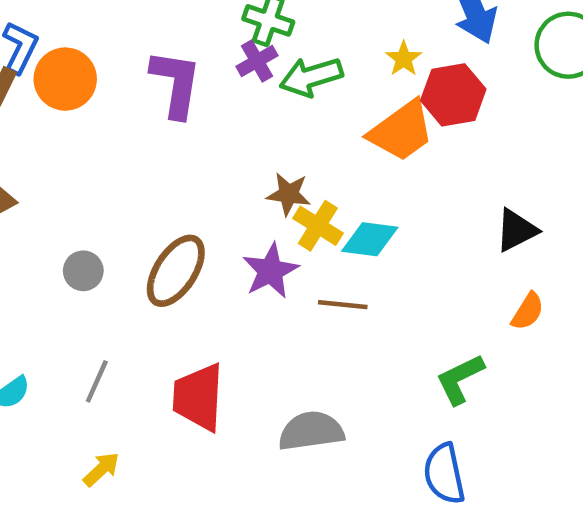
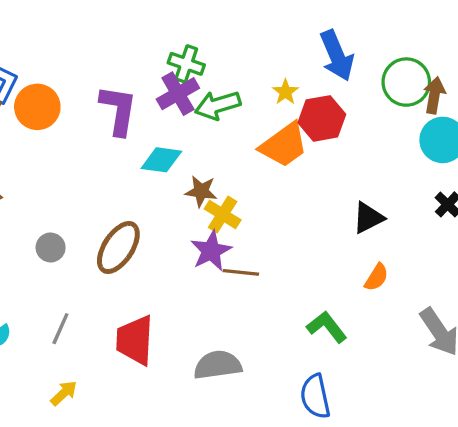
purple cross: (257, 61) -> (178, 94), size x1.4
cyan diamond: (370, 239) -> (161, 160), moved
purple star: (271, 271) -> (211, 251), moved
green L-shape: (460, 379) -> (327, 327), turned 78

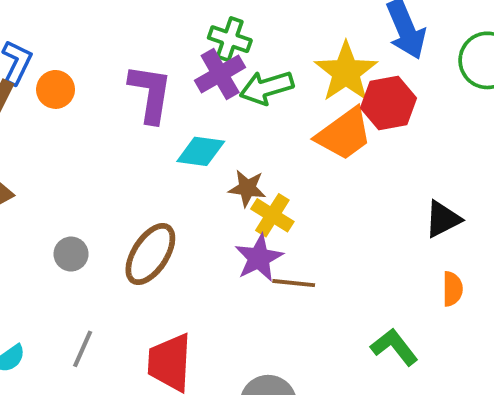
yellow star: (285, 92) -> (346, 72), size x2.0
orange circle: (37, 107) -> (56, 89), size x0.7
orange semicircle: (376, 277) -> (452, 289), turned -32

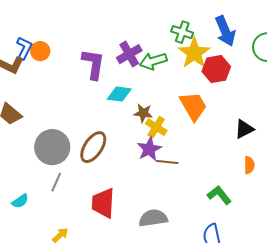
green cross: (230, 39) -> (182, 32), moved
orange circle: (56, 89) -> (40, 51), moved
orange trapezoid: (344, 134) -> (193, 106), moved, turned -84
gray circle: (71, 254) -> (52, 147), size x2.0
gray line: (83, 349) -> (56, 182), moved

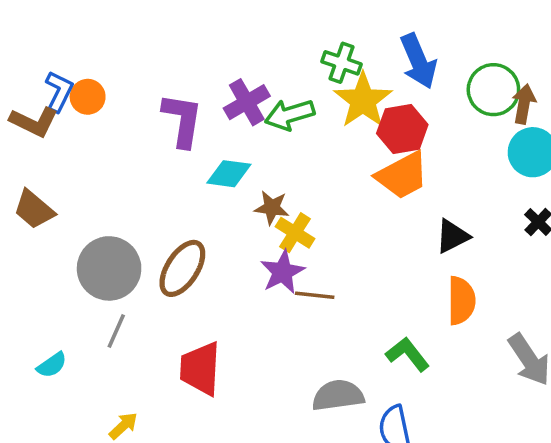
orange trapezoid: (193, 106) -> (402, 175), moved, turned 92
orange semicircle: (249, 165) -> (461, 301), size x1.5
gray semicircle: (153, 218) -> (338, 395), moved

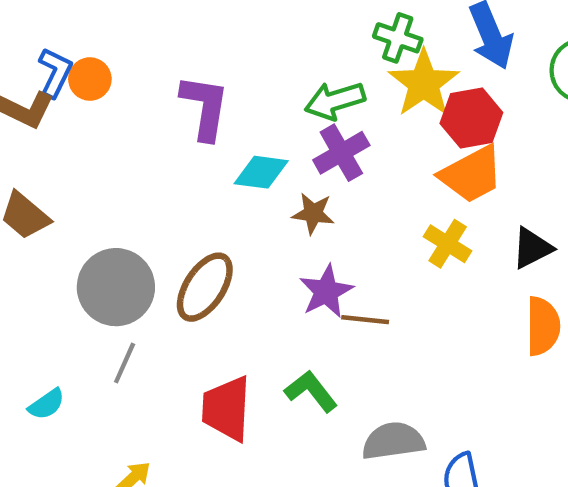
purple cross: (247, 102) -> (341, 153), moved
yellow cross: (295, 233) -> (448, 244), moved
green L-shape: (408, 354) -> (311, 391), moved

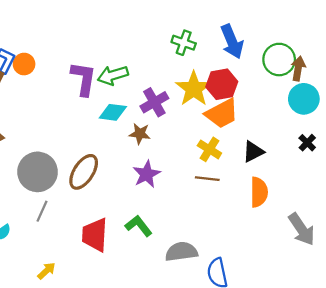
yellow star: (424, 83) -> (194, 89), moved
green arrow: (335, 101) -> (113, 75), moved
brown line: (365, 320) -> (207, 179), moved

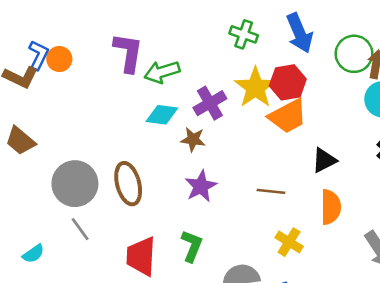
purple L-shape: (84, 79) -> (128, 53), moved
yellow cross: (209, 149) -> (289, 242), moved
brown ellipse: (84, 172) -> (128, 184), turned -48
gray line: (42, 211) -> (80, 229), turned -60
green L-shape: (139, 226) -> (192, 246), turned 60

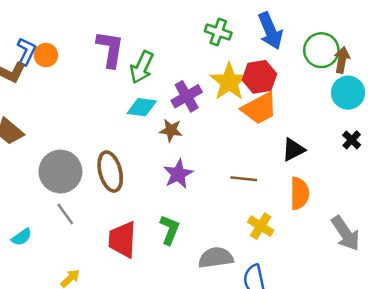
green arrow: (162, 72) -> (142, 67), turned -48

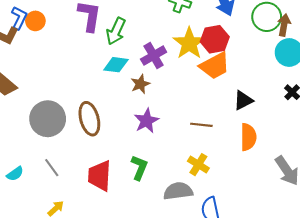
brown star: (171, 130) -> (140, 84), turned -30
gray line: (65, 214) -> (52, 168), moved
yellow cross: (261, 226) -> (198, 165), moved

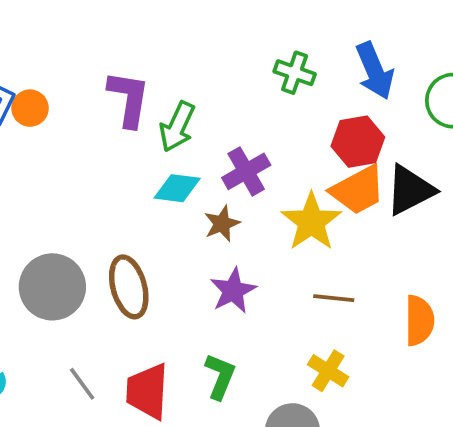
yellow star: (189, 43) -> (311, 222), moved
black triangle: (243, 100) -> (410, 190), moved, size x1.4
gray line: (52, 168) -> (82, 384), moved

